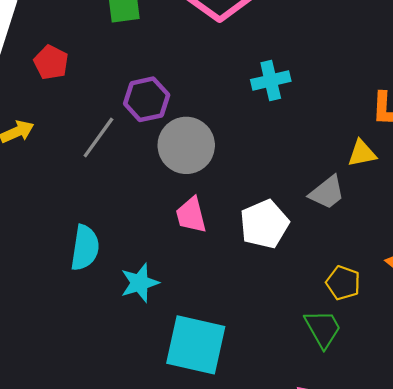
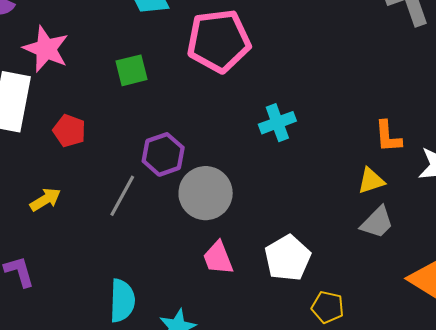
gray trapezoid: (327, 192) -> (377, 222), moved
yellow pentagon: (343, 283) -> (328, 307), moved

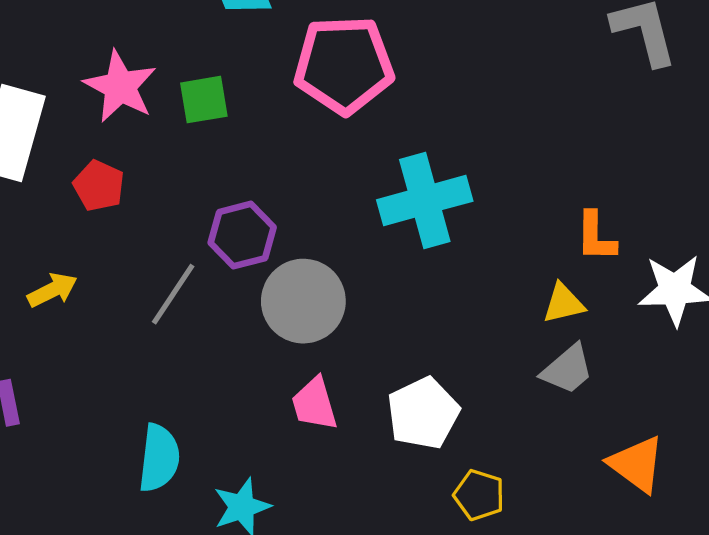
pink star: (46, 49) -> (120, 87), moved
cyan cross: (277, 123) -> (425, 200), size x1.6

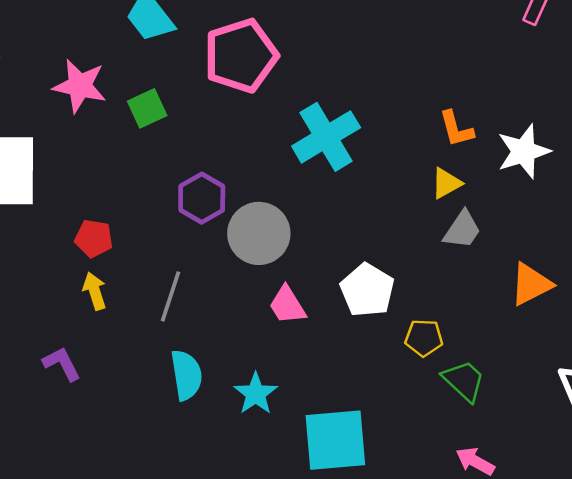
pink star: (120, 87) -> (80, 86), moved
red pentagon: (99, 186) -> (94, 238), moved
yellow arrow: (52, 290) -> (95, 291), moved, turned -66
gray line: (173, 294) -> (170, 296), moved
orange triangle: (637, 464) -> (531, 284), turned -48

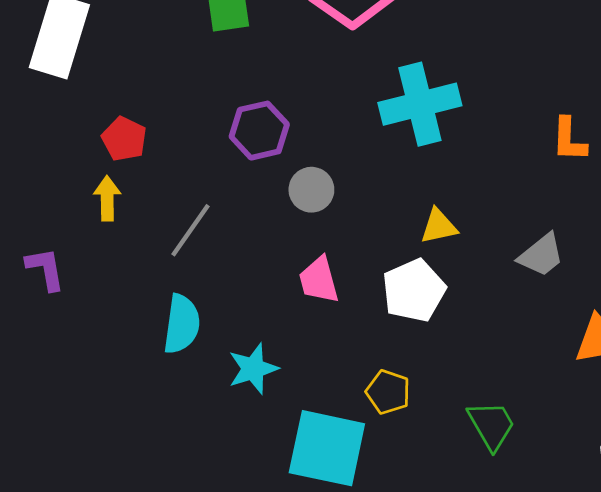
yellow triangle: (446, 183) -> (439, 226), moved
gray circle: (259, 233) -> (311, 190), size x0.6
yellow pentagon: (424, 338) -> (388, 392), moved

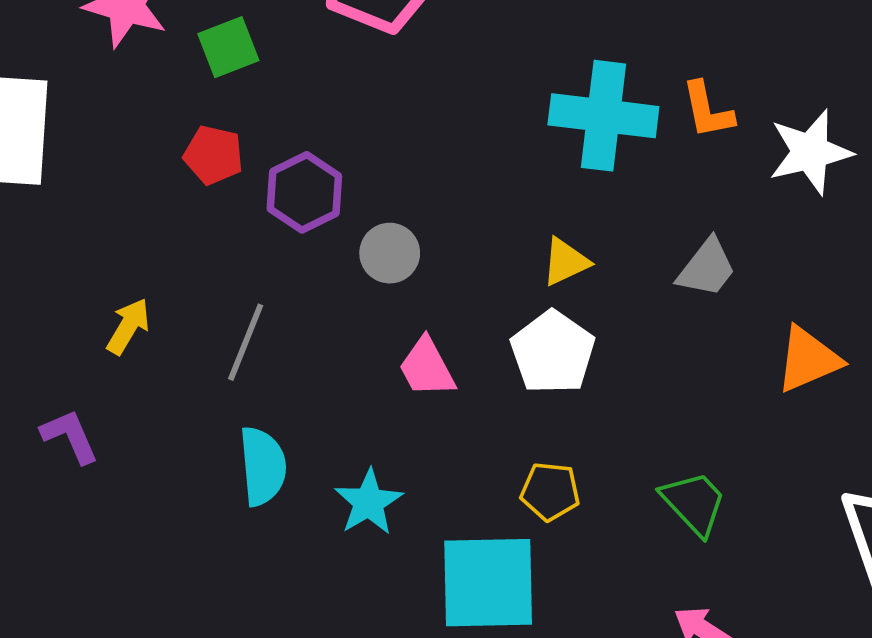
cyan cross: (420, 104) -> (603, 116), moved, turned 34
red pentagon: (124, 139) -> (213, 155), moved
yellow arrow: (107, 198) -> (128, 326), turned 45

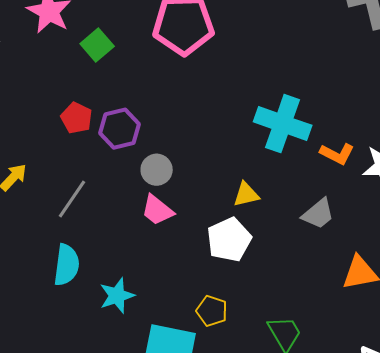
green square: (228, 47) -> (97, 45), turned -32
orange L-shape: (708, 110) -> (337, 154), moved, turned -64
red pentagon: (213, 155) -> (77, 118), moved
pink trapezoid: (427, 368) -> (157, 210), moved, turned -36

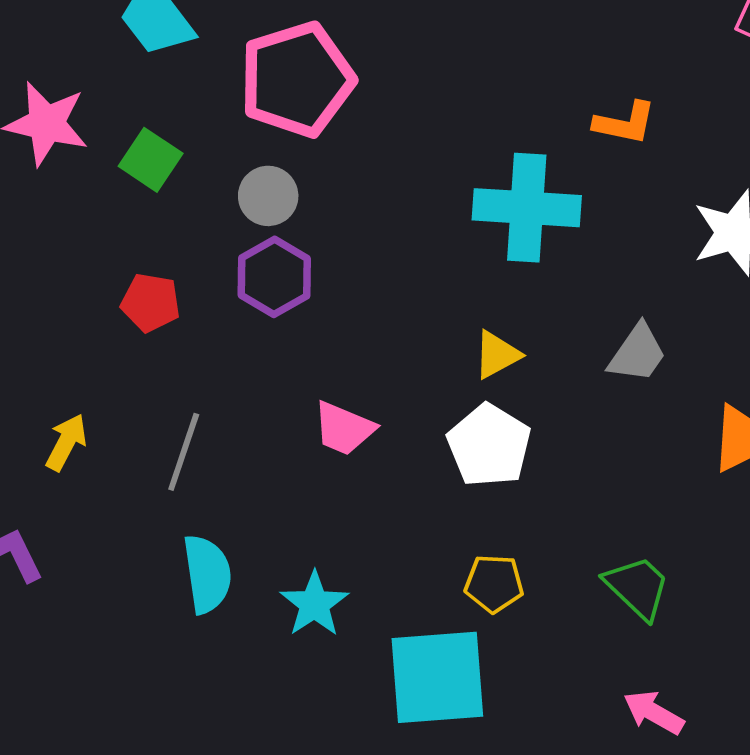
purple hexagon: (120, 129) -> (274, 277), moved
orange L-shape: (337, 154) -> (625, 123), moved
gray circle: (157, 170) -> (268, 196), moved

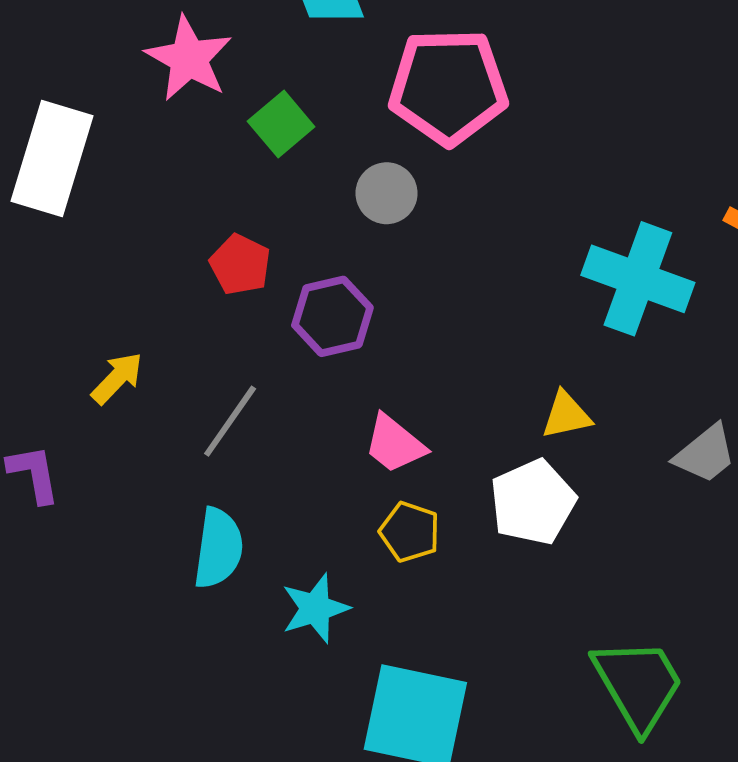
purple hexagon: (274, 277) -> (332, 316), moved
yellow pentagon: (494, 584) -> (410, 532), moved
green trapezoid: (637, 587) -> (638, 684), size x1.4

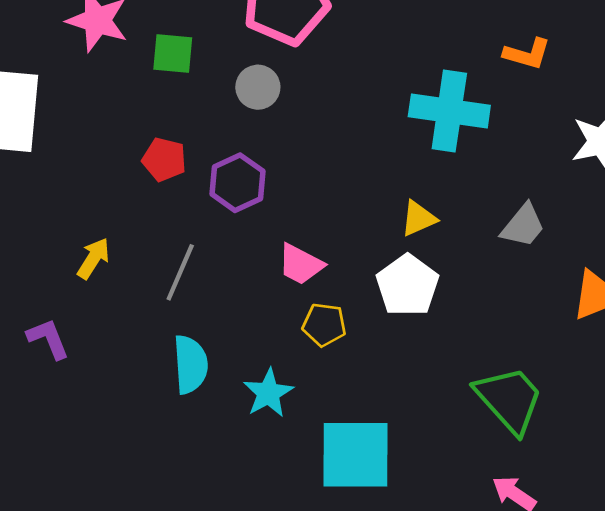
green square: (281, 124) -> (173, 53), turned -33

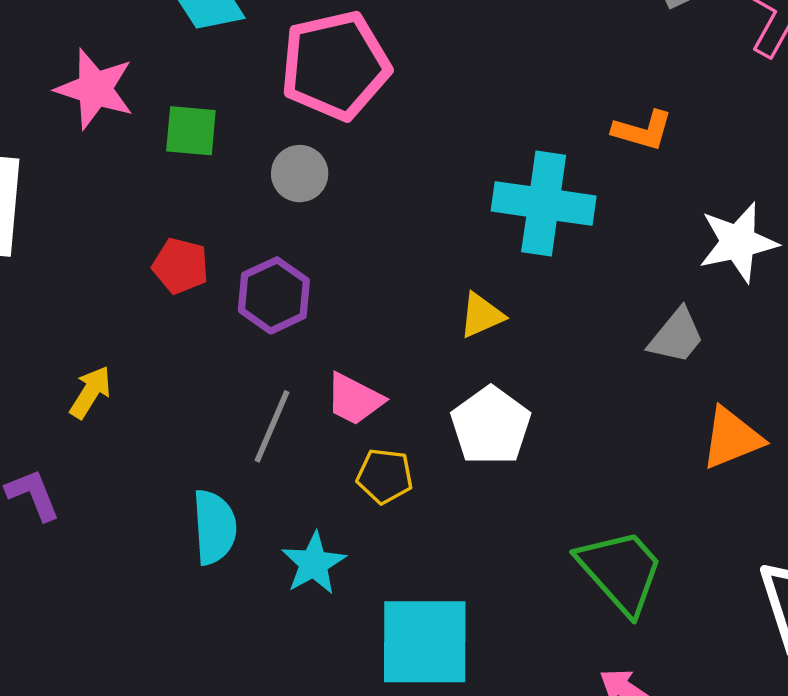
yellow triangle: (418, 219) -> (481, 315), moved
gray trapezoid: (523, 226) -> (676, 336), moved
gray line: (180, 272) -> (272, 426), moved

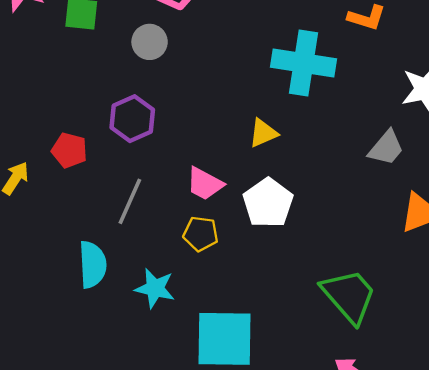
red pentagon: (180, 266) -> (69, 150), moved
pink trapezoid: (354, 399) -> (205, 184), moved
cyan star: (314, 563) -> (155, 288), turned -30

